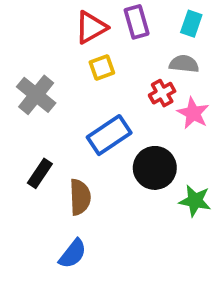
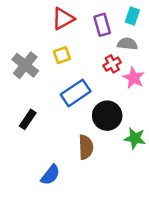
purple rectangle: (137, 22) -> (102, 25), moved
yellow square: (102, 68) -> (62, 55), moved
brown semicircle: (80, 197) -> (86, 147), moved

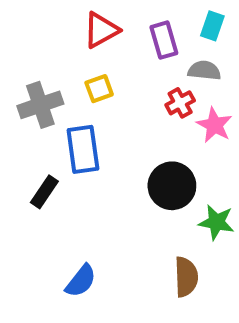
gray cross: (25, 65) -> (40, 105), turned 32
blue rectangle: (76, 93) -> (83, 149), moved, turned -64
brown semicircle: (86, 147) -> (186, 277), moved

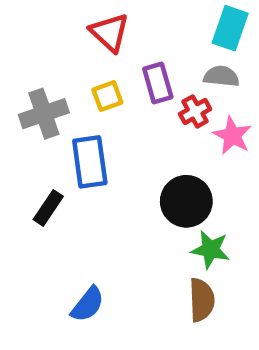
cyan rectangle: (212, 26) -> (230, 28), size x1.4
red triangle: (101, 30) -> (110, 33), turned -48
purple rectangle: (164, 40) -> (158, 83), moved
green star: (216, 222) -> (210, 250), moved

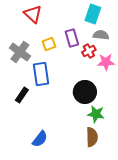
cyan rectangle: (230, 28) -> (93, 14), moved
red triangle: (110, 33) -> (33, 14), moved
gray cross: (44, 114) -> (20, 52), turned -35
pink star: (232, 136) -> (106, 62), turned -30

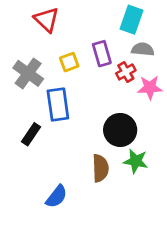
brown semicircle: (92, 137) -> (100, 168), moved

